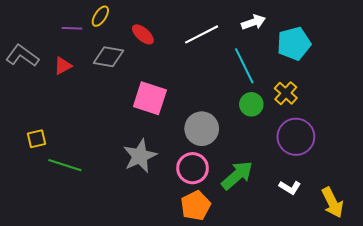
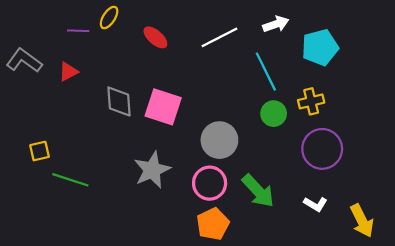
gray diamond: (108, 57) -> (119, 101), moved, turned 76
yellow cross: (286, 93) -> (311, 101), turned 35
green arrow: (237, 175) -> (258, 191), turned 88

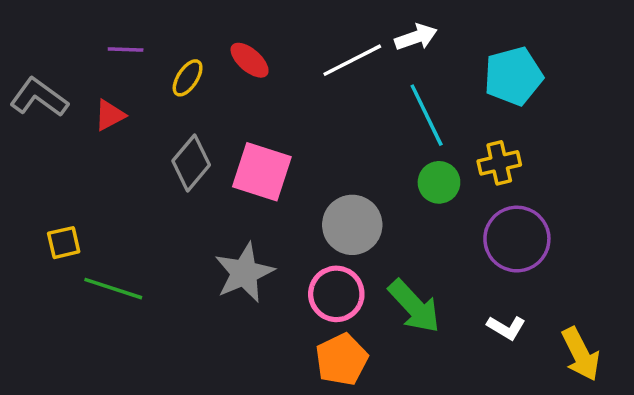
yellow ellipse: (109, 18) -> (188, 78), moved
white arrow: (276, 24) -> (416, 37), moved
gray diamond: (119, 101) -> (191, 163), turned 44

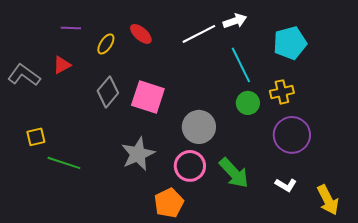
gray L-shape: (39, 97) -> (24, 75), moved
orange pentagon: (342, 359) -> (169, 203), moved

